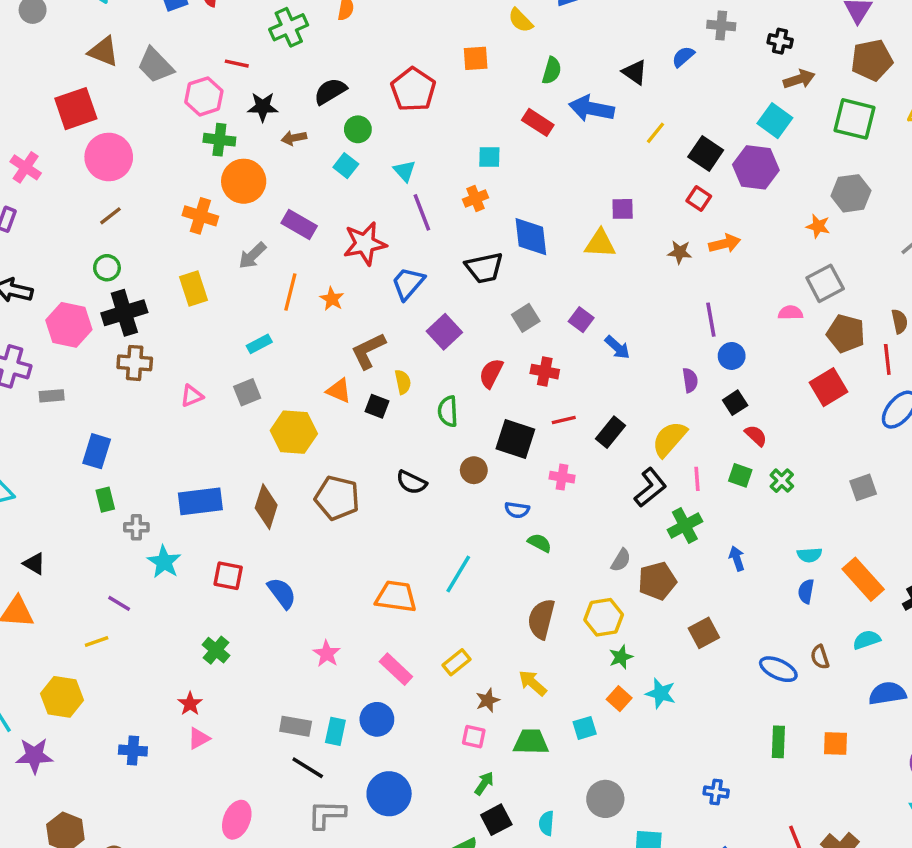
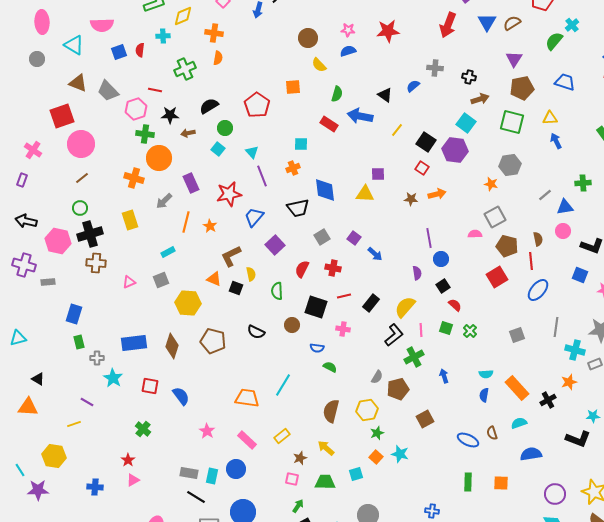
purple rectangle: (299, 224) -> (191, 183), turned 36

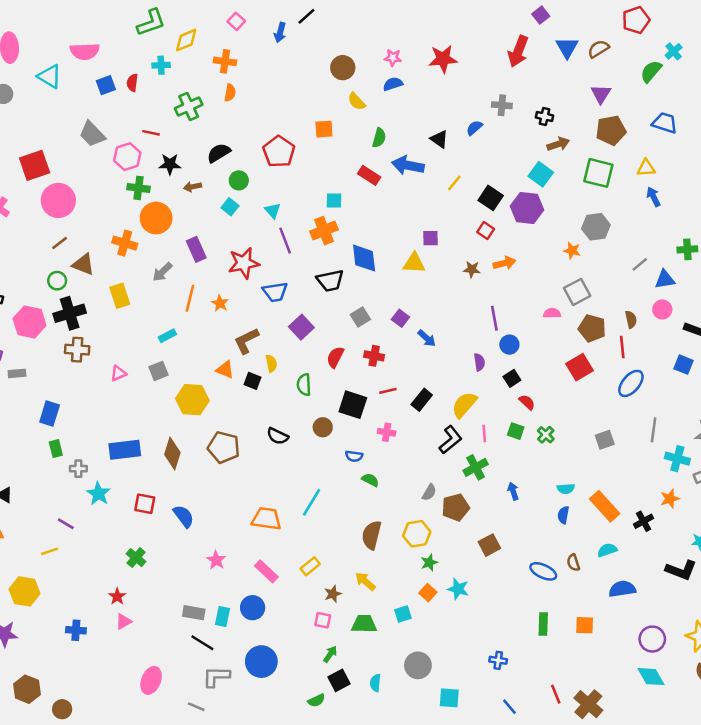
brown triangle: (78, 83) -> (83, 264), moved
orange cross: (293, 168) -> (324, 231), size x1.5
blue trapezoid: (254, 217) -> (275, 292), turned -140

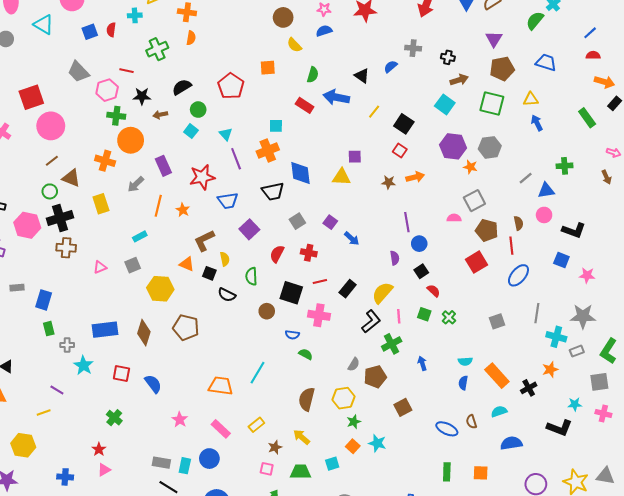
purple hexagon: (527, 208) -> (453, 146), moved
gray rectangle: (17, 373) -> (17, 288), moved
pink cross: (387, 432) -> (319, 315), size x1.5
black semicircle: (278, 436) -> (227, 295), moved

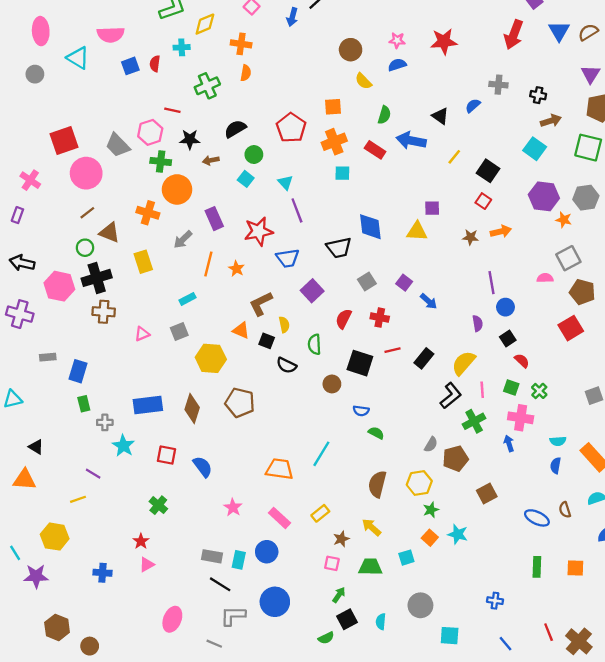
gray trapezoid: (78, 72) -> (118, 145), moved
orange cross: (268, 150) -> (334, 142), moved
pink cross: (319, 315) -> (521, 418), moved

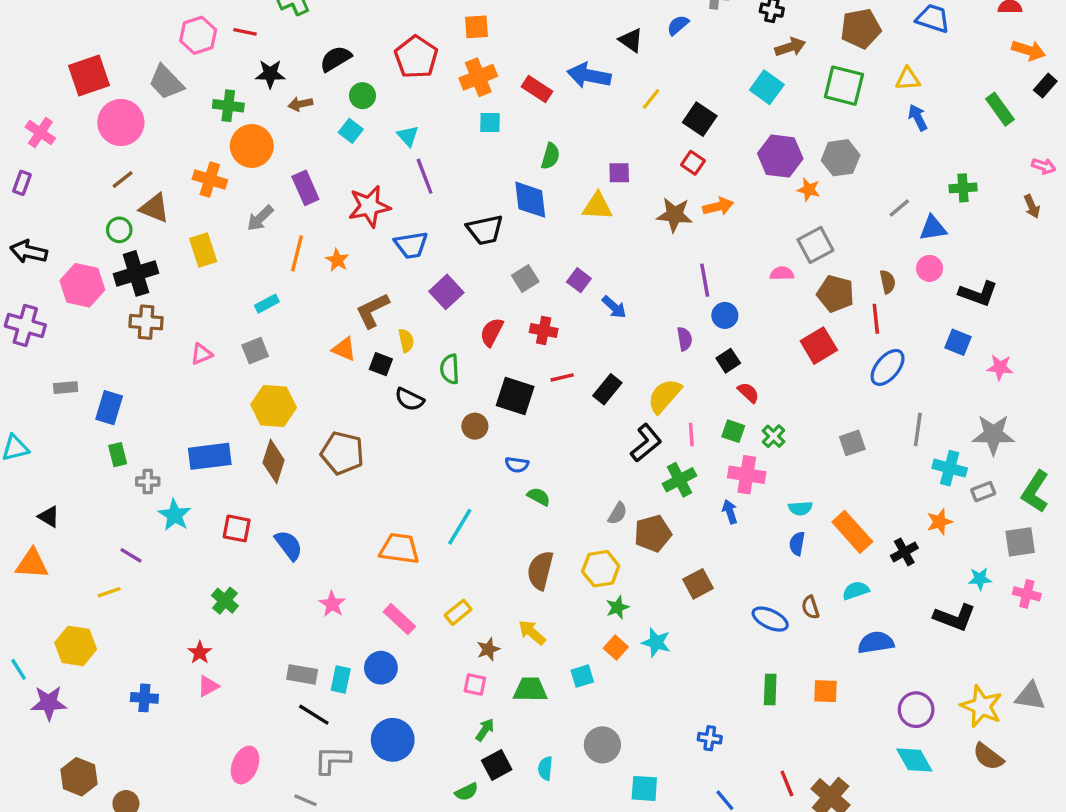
green semicircle: (384, 115) -> (550, 156), moved
pink hexagon: (150, 132) -> (198, 35), moved
brown star: (471, 237) -> (675, 215), size x1.5
yellow hexagon: (211, 358) -> (274, 406), moved

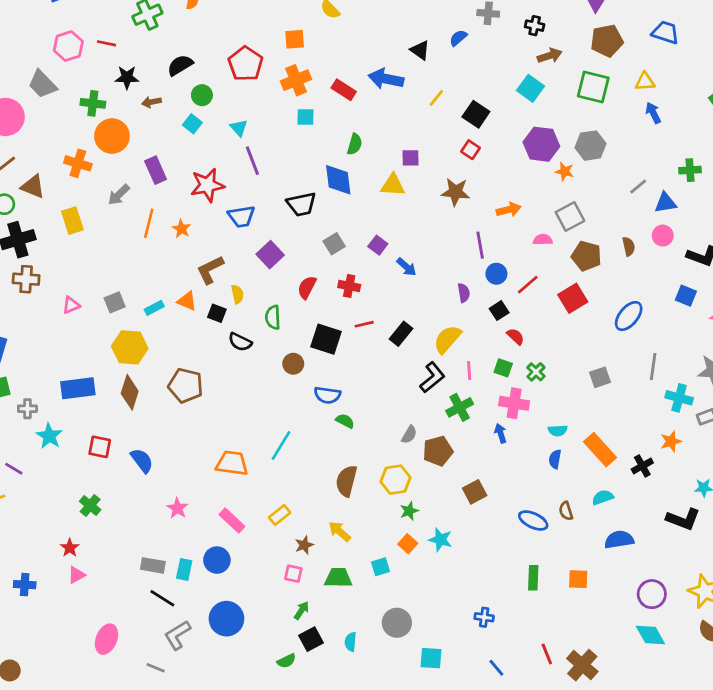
orange arrow: (718, 206) -> (509, 210), moved
cyan rectangle: (267, 304) -> (154, 308), moved
red line: (876, 319) -> (528, 285), moved, turned 55
blue semicircle: (517, 465) -> (327, 395), size x1.4
gray L-shape: (332, 760) -> (177, 635), turned -32

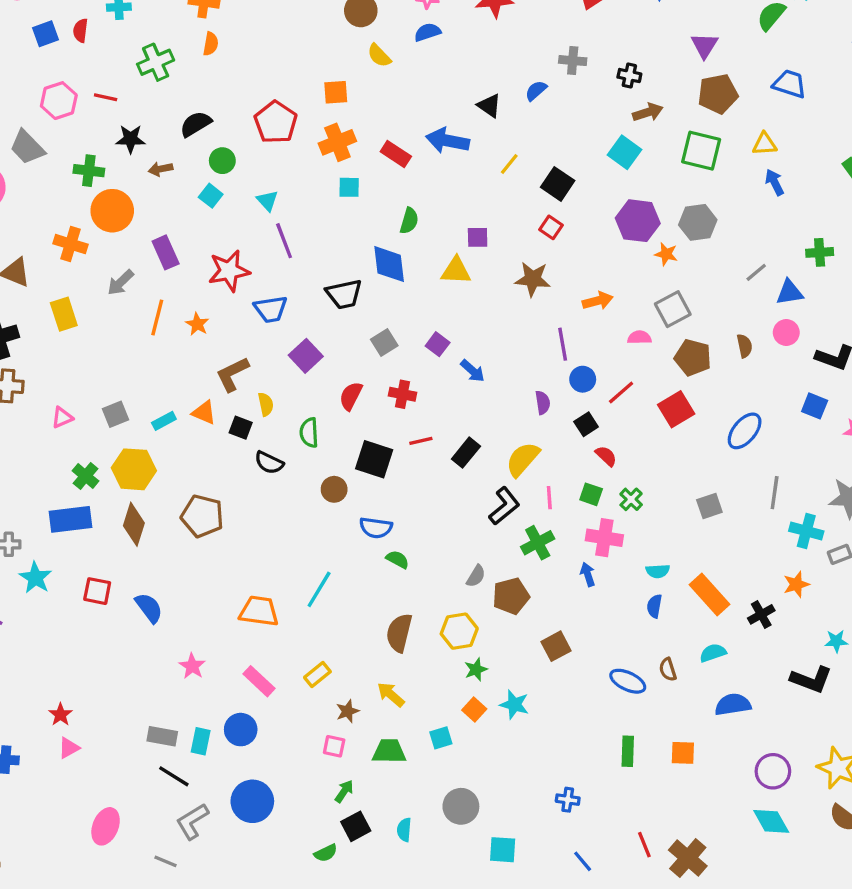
green cross: (90, 506) -> (86, 476), moved

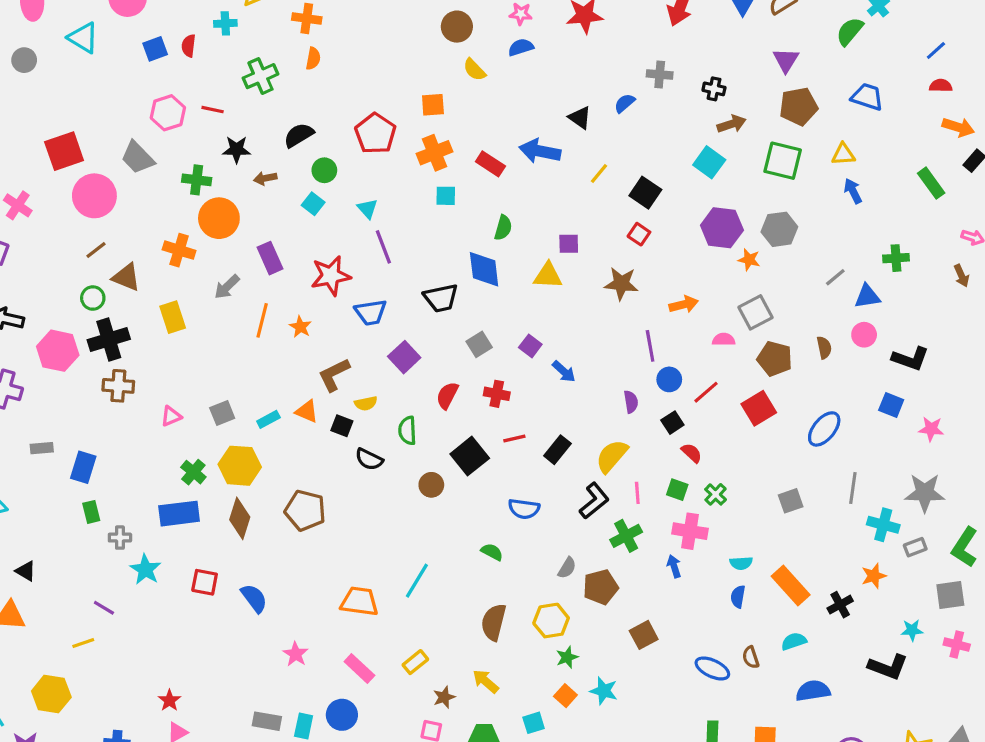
yellow semicircle: (266, 404) -> (366, 403), turned 90
black square: (374, 459) -> (470, 456), turned 33
blue semicircle: (376, 528) -> (524, 509), moved

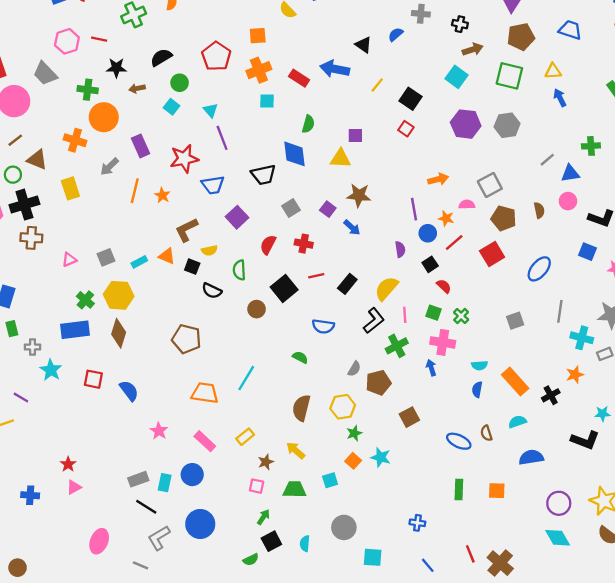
orange star: (749, 260) -> (446, 218), moved
brown star: (621, 284) -> (359, 195), moved
brown pentagon: (305, 510) -> (186, 339), moved
gray rectangle: (267, 721) -> (138, 479), turned -30

